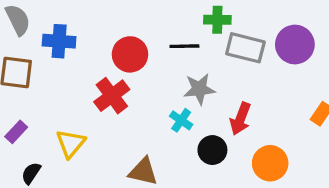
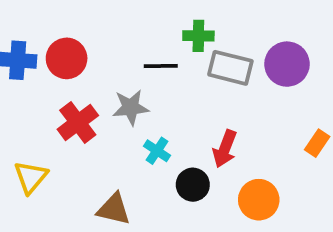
red circle: (130, 54) -> (67, 58), moved
gray star: (199, 89) -> (131, 107), moved

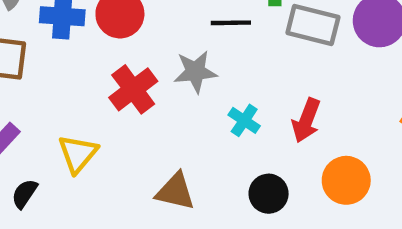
cyan cross: (157, 151) -> (244, 120), moved
black circle: (193, 185) -> (269, 194), moved

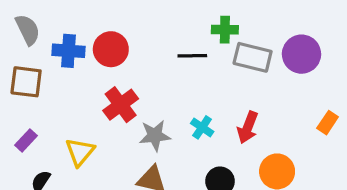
gray star: (195, 72) -> (155, 136), moved

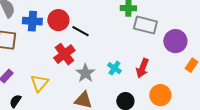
purple circle: (301, 54) -> (175, 41), moved
black line: (192, 56) -> (80, 31), moved, turned 30
gray star: (155, 136) -> (85, 73), turned -30

